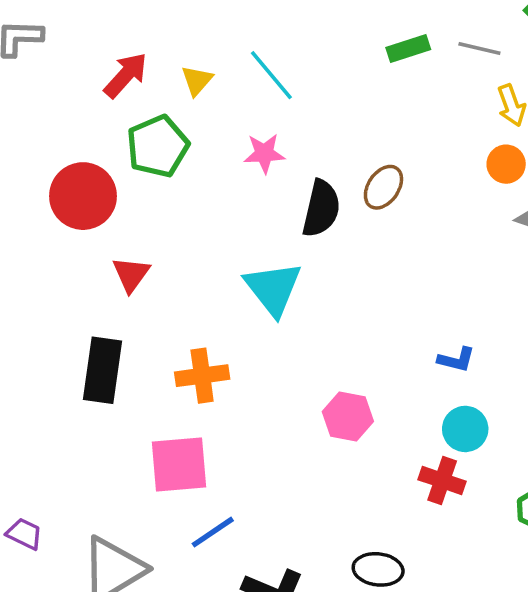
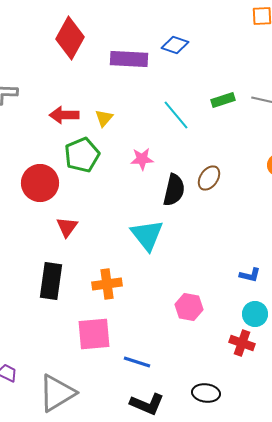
red arrow: (126, 75) -> (64, 115), turned -132
cyan line: (271, 75) -> (176, 115), moved
blue line: (213, 532) -> (137, 362), moved, turned 52

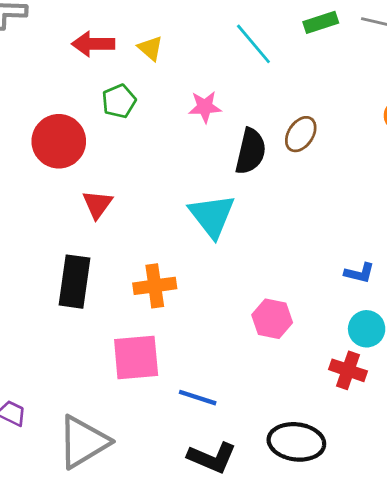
yellow triangle: (104, 118) -> (150, 48), turned -30
green pentagon: (82, 155) -> (119, 101), size x0.7
black ellipse: (206, 393) -> (296, 442), size x1.4

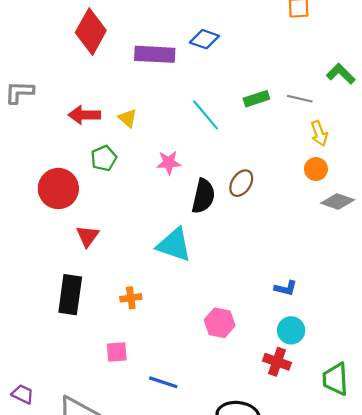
cyan triangle: (212, 216) -> (174, 245), turned -33
orange cross: (155, 286) -> (131, 298), size x0.7
pink square: (136, 357) -> (117, 352), size x0.6

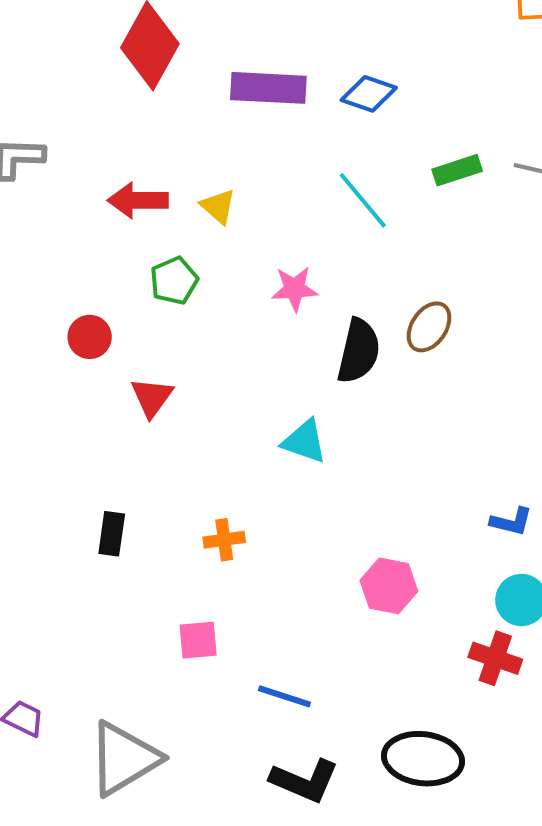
blue diamond: (204, 39) -> (369, 94), moved
red circle: (58, 189) -> (90, 337), size x0.6
red triangle: (88, 236) -> (152, 397), moved
cyan triangle: (174, 245) -> (304, 441), size x0.7
black rectangle: (70, 295) -> (112, 534), size x0.6

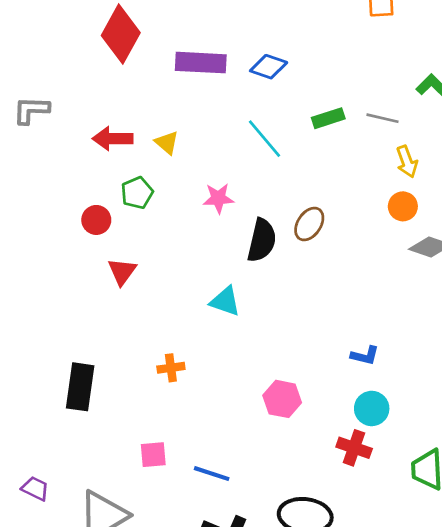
red circle: (90, 337) -> (96, 220), moved
black rectangle: (112, 534) -> (80, 387), moved, size x1.6
pink square: (198, 640) -> (153, 455), moved

